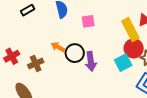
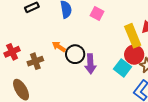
pink square: (88, 21) -> (97, 14), moved, turned 32
cyan square: (123, 63) -> (122, 68), turned -30

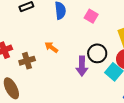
black circle: (75, 54) -> (97, 53), moved

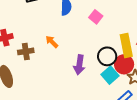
black circle: (97, 53) -> (107, 56), moved

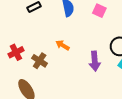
brown cross: (26, 51) -> (40, 61), turned -35

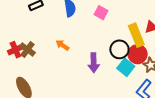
brown cross: (40, 61) -> (27, 50), moved

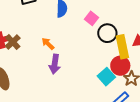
black circle: (119, 49) -> (107, 33), moved
purple arrow: (94, 63) -> (55, 64), moved

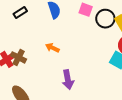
purple arrow: (55, 64) -> (68, 80), moved

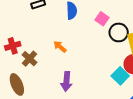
brown cross: (19, 57) -> (30, 59), moved

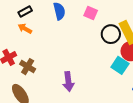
black circle: (119, 32) -> (111, 34), moved
orange arrow: (60, 47) -> (25, 29), moved

